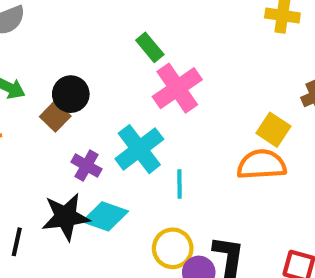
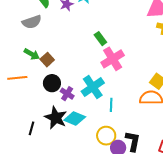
black circle: (71, 94) -> (52, 83), moved
brown square: (55, 116) -> (47, 60), moved
black star: (66, 217) -> (56, 118), turned 30

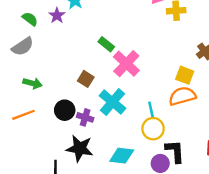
brown square: (47, 60) -> (86, 79), moved
cyan line: (111, 105) -> (151, 110), moved
cyan diamond: (75, 118) -> (122, 156), moved
yellow circle: (106, 136) -> (153, 129), moved

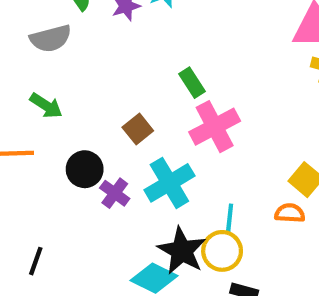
orange semicircle: (182, 96) -> (290, 213), size x0.6
black star: (80, 148) -> (182, 251), moved

